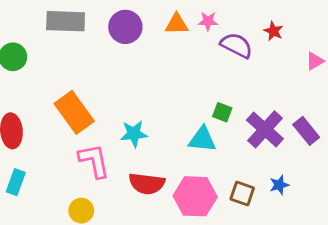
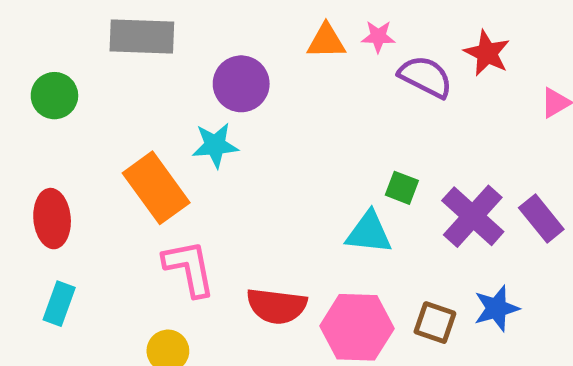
purple circle: (125, 27) -> (241, 84), moved
red star: (273, 31) -> (487, 53), size x1.4
cyan star: (134, 134) -> (215, 145), moved
blue star: (279, 185) -> (496, 308), size x1.4

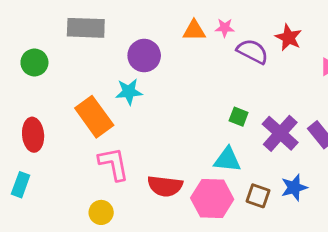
cyan triangle: (369, 233) -> (227, 160), moved
cyan rectangle: (59, 304) -> (21, 185), moved

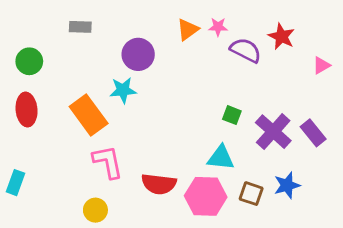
gray rectangle: (86, 28) -> (80, 27), size x0.6
orange triangle: (194, 31) -> (188, 30), turned -35
red ellipse: (33, 135) -> (27, 110), moved

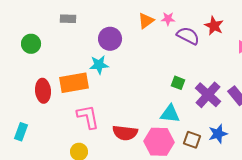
red ellipse: (27, 110) -> (43, 91), moved
orange rectangle: (89, 115) -> (74, 83), turned -64

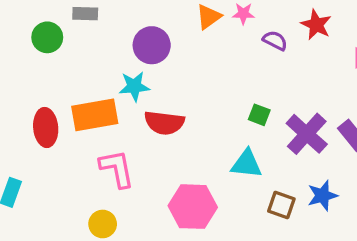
purple semicircle: (188, 36) -> (275, 40), size x0.7
green circle: (31, 44) -> (47, 37), moved
red semicircle: (125, 133) -> (164, 123), moved
pink hexagon: (159, 142) -> (193, 207), moved

